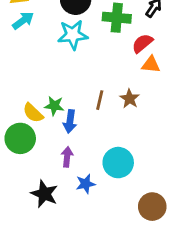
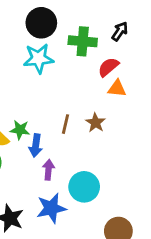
purple arrow: (67, 157) -> (48, 170), moved
blue star: (86, 184) -> (51, 208), size x1.5

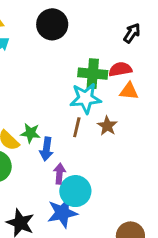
green cross: (83, 41) -> (93, 74), moved
cyan star: (38, 58) -> (86, 98), moved
red semicircle: (108, 67) -> (120, 69), turned 30
cyan circle: (84, 187) -> (75, 191), moved

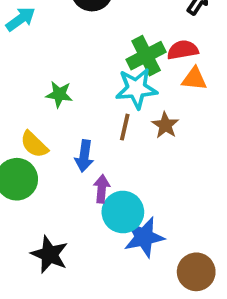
green cross: (93, 74) -> (146, 56), turned -32
green star: (30, 133) -> (59, 94), moved
blue star: (62, 213) -> (144, 237), moved

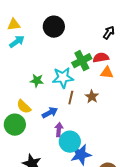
cyan star: (136, 88) -> (63, 78), moved
blue arrow: (84, 156) -> (50, 113), turned -126

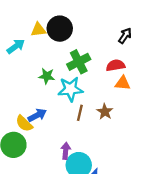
yellow triangle: (14, 25) -> (38, 30), moved
green cross: (82, 61) -> (79, 62), moved
green star: (37, 81) -> (47, 76), moved
blue arrow: (50, 113) -> (37, 115), moved

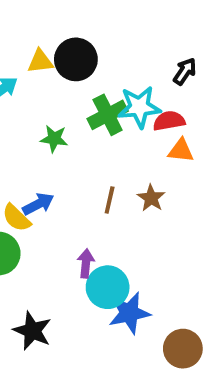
cyan star: (70, 89) -> (139, 107), moved

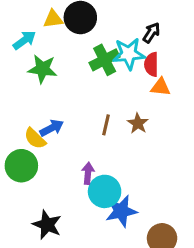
black arrow: (185, 71) -> (151, 33), moved
red semicircle: (169, 121) -> (151, 64), turned -80
green star: (54, 139) -> (43, 69), moved, size x1.4

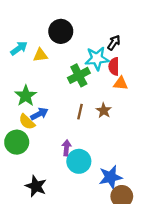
yellow triangle: (53, 19) -> (40, 55), moved
green cross: (105, 60) -> (79, 75), moved
green star: (43, 69) -> (26, 96), moved, turned 30
blue star: (121, 211) -> (110, 177), moved

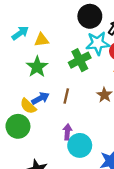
black circle: (61, 31) -> (90, 16), moved
green star: (26, 96) -> (37, 67), moved
brown line: (80, 112) -> (66, 96), moved

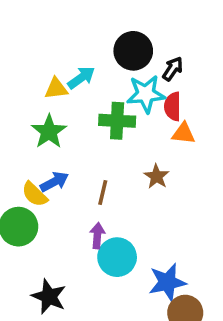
cyan arrow: (20, 33) -> (81, 78), moved
green cross: (80, 60) -> (117, 121), turned 30
brown line: (66, 96) -> (103, 193), moved

